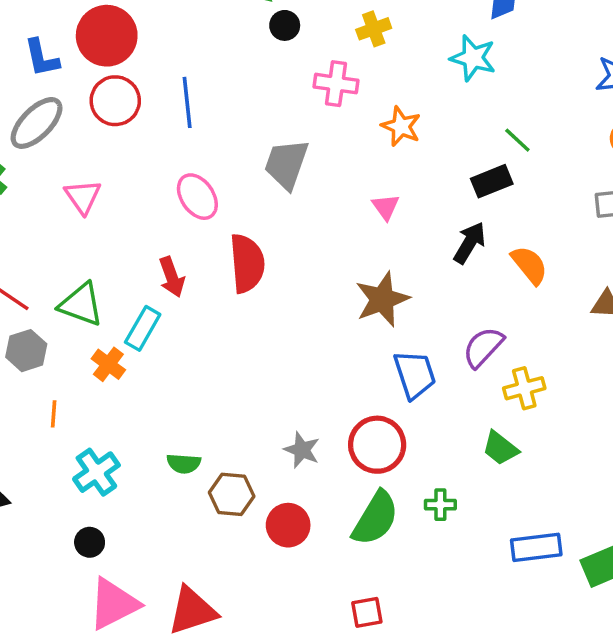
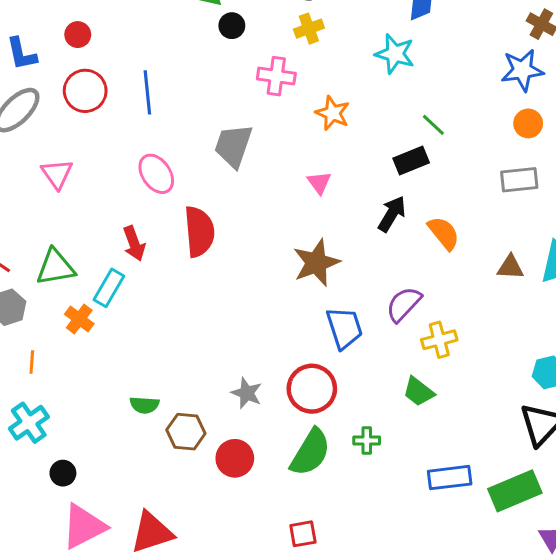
red circle: (107, 36) -> (78, 35), size x0.5
green triangle: (81, 304) -> (56, 267), turned -30
cyan cross: (96, 472) -> (29, 423), moved

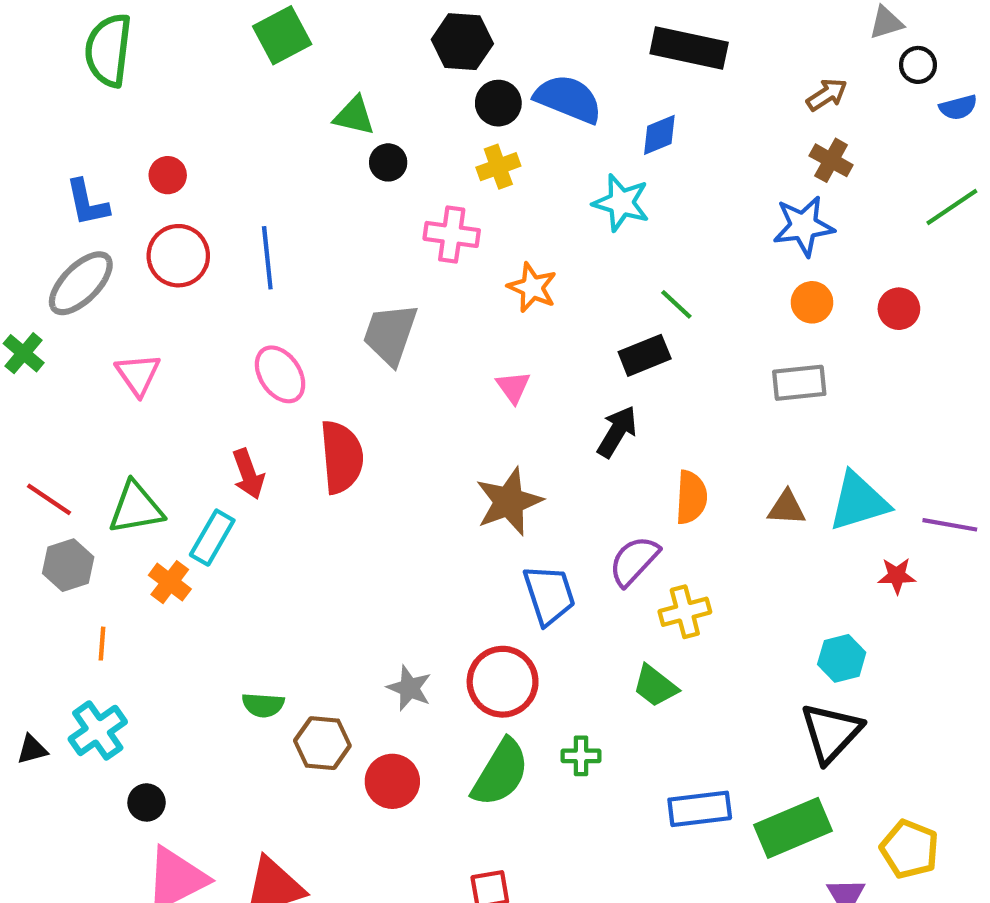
orange semicircle: (444, 233) -> (691, 497), moved, turned 42

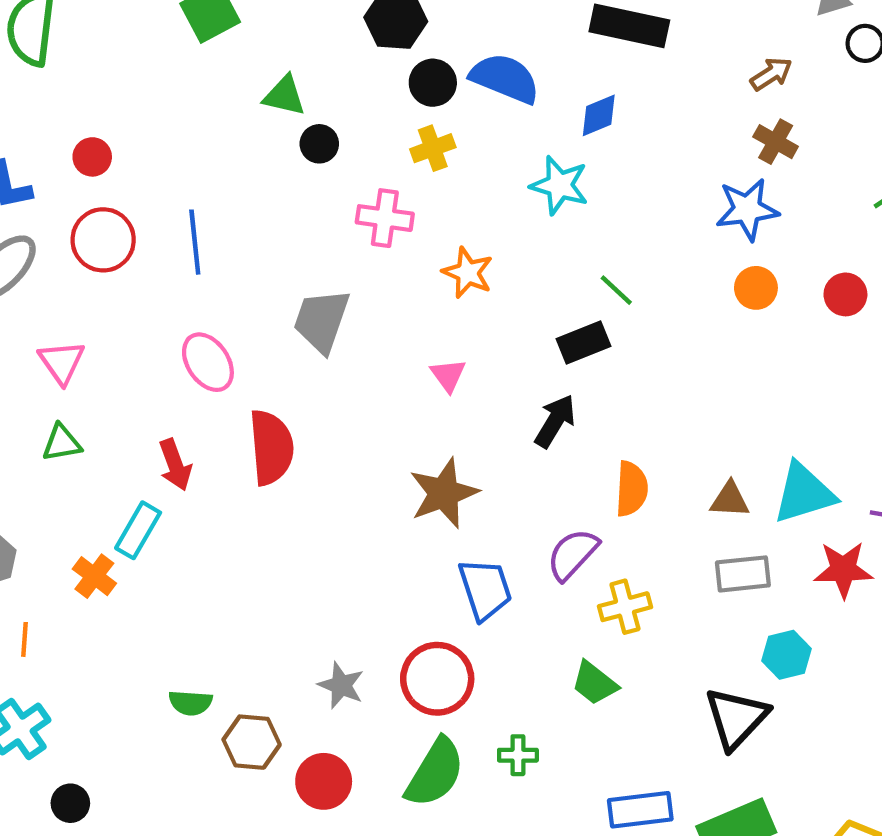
gray rectangle: (799, 383) -> (743, 574), moved
green triangle: (136, 508) -> (62, 443), moved, size x0.7
red star: (897, 576) -> (843, 570), size x1.5
black triangle: (831, 733) -> (736, 718), moved

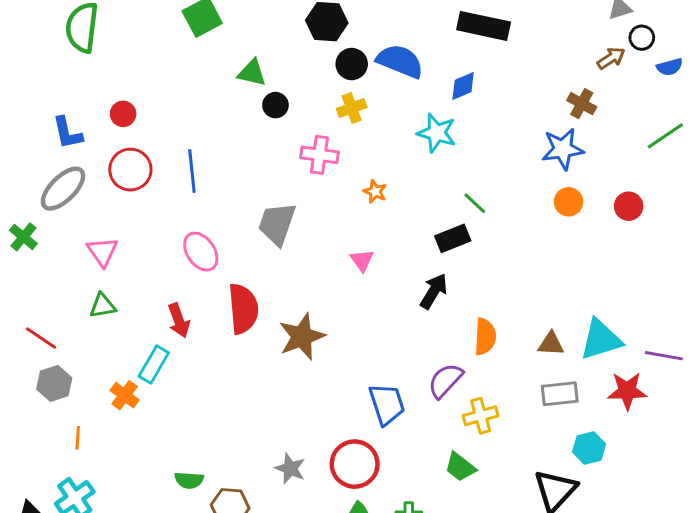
brown arrow: (771, 74) -> (611, 58), moved
orange star: (468, 273) -> (375, 192), size x0.7
brown star: (444, 493) -> (302, 337), moved

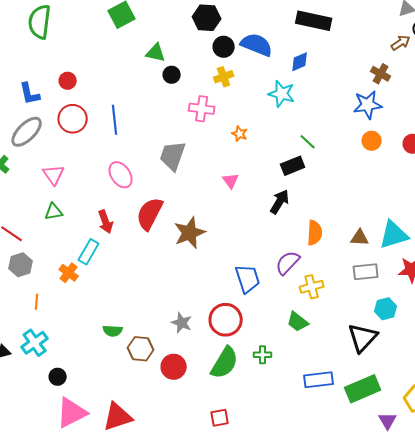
red semicircle: (243, 309) -> (150, 214), turned -148

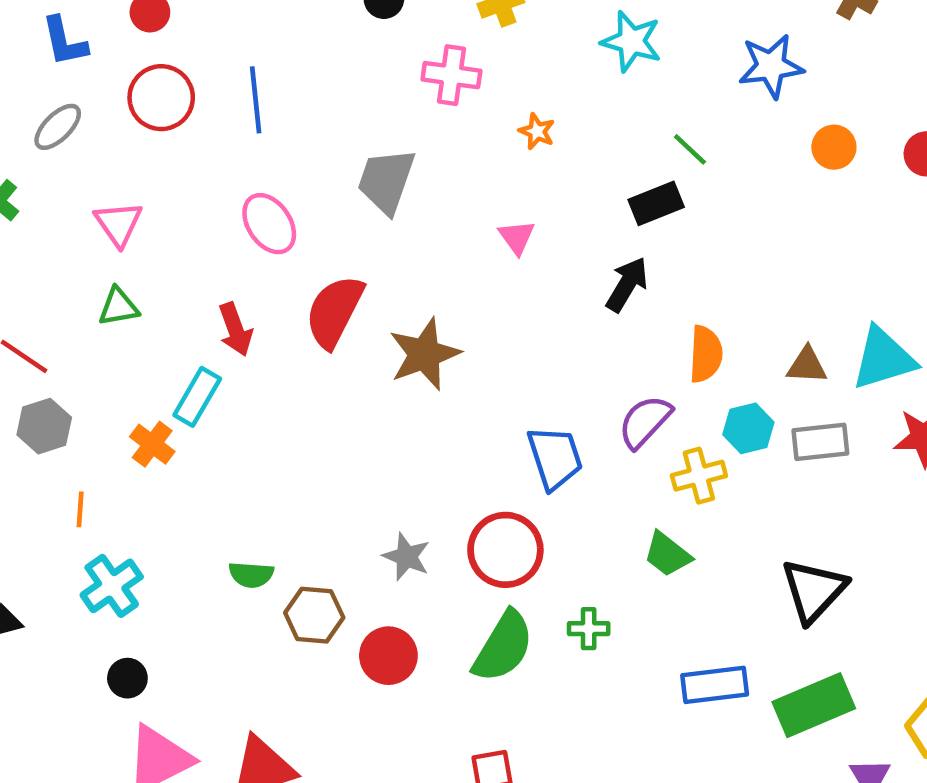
blue star: (368, 105) -> (771, 66), moved
gray ellipse: (27, 132) -> (58, 127), size x0.7
cyan hexagon: (386, 309) -> (748, 428), moved
cyan cross: (35, 343) -> (112, 586), moved

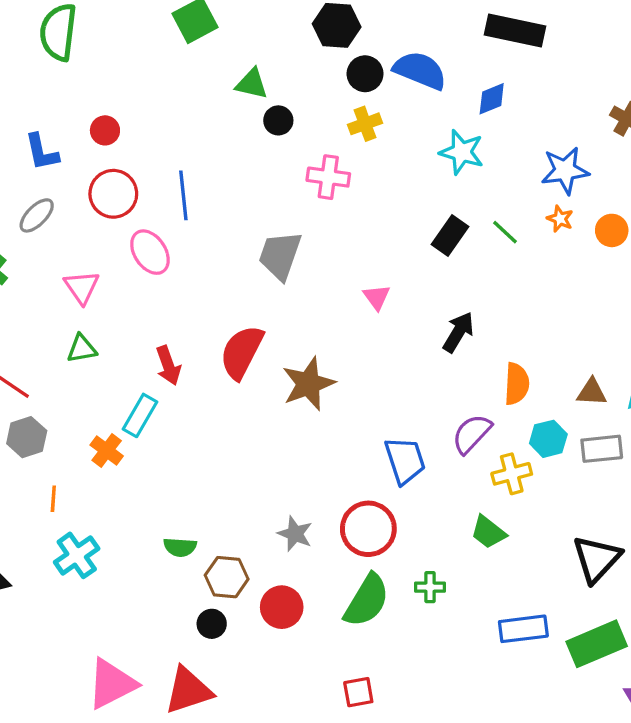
orange star: (537, 131) -> (560, 219), moved
black rectangle: (656, 203) -> (450, 235), moved, turned -33
pink ellipse: (269, 224) -> (150, 252), moved
black circle: (127, 678) -> (212, 624), moved

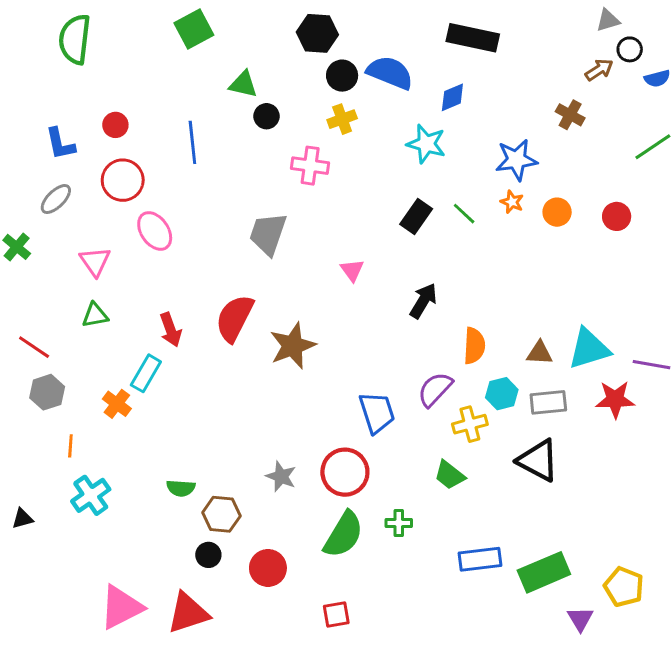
blue line: (183, 195) -> (192, 142), moved
black triangle: (597, 559) -> (538, 460), moved, turned -45
red circle: (282, 607) -> (268, 568), moved

